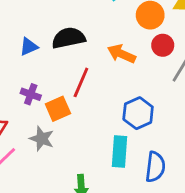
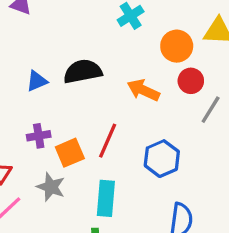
red line: (81, 82) -> (108, 141), moved
purple cross: (31, 94) -> (39, 136), turned -30
cyan rectangle: (120, 151) -> (106, 198), moved

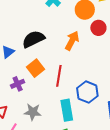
orange arrow: (143, 90) -> (72, 41), turned 108
orange square: (70, 153) -> (36, 68), moved
blue hexagon: (162, 159) -> (87, 92), moved

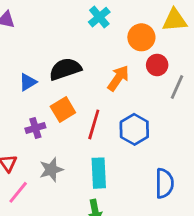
blue hexagon: (87, 92) -> (134, 129), moved
gray star: (33, 112) -> (51, 170), turned -30

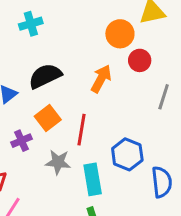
cyan cross: (99, 17) -> (31, 24), moved, turned 30
gray line: (177, 87) -> (164, 97), moved
blue hexagon: (134, 129) -> (127, 154), moved
gray star: (51, 170) -> (58, 162), moved, turned 30

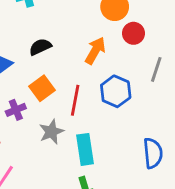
black semicircle: (45, 76) -> (40, 47), size x0.7
blue hexagon: (127, 154) -> (116, 91), moved
gray star: (58, 162) -> (51, 132), turned -30

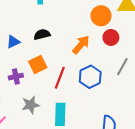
gray star: (51, 132) -> (31, 105), moved

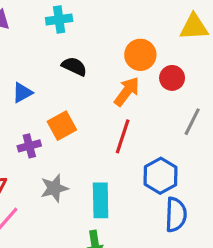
orange circle: (101, 16) -> (140, 55), moved
black semicircle: (42, 34) -> (74, 66), moved, turned 42
blue hexagon: (90, 77) -> (161, 176), moved
red line: (60, 78) -> (123, 136), moved

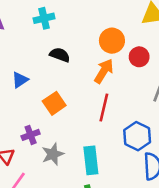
purple cross: (29, 146) -> (31, 135), moved

